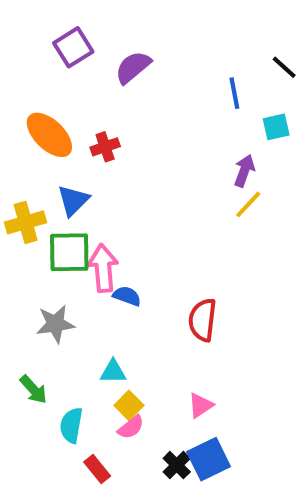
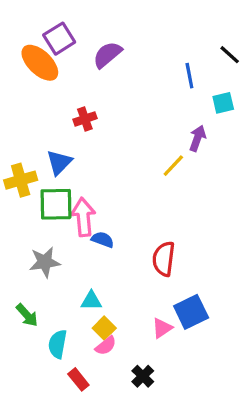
orange ellipse: (49, 135) -> (40, 63), moved
yellow line: (248, 204) -> (173, 166), moved
blue square: (209, 459) -> (191, 312), moved

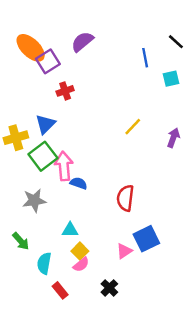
purple square: (59, 39) -> (48, 61), moved
purple arrow: (197, 138) -> (173, 138), moved
green square: (56, 204) -> (43, 156), turned -36

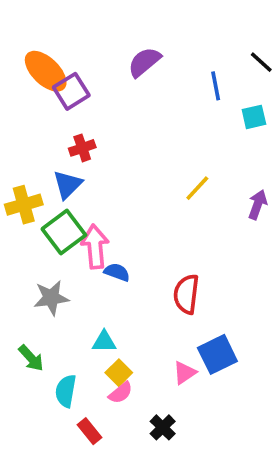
purple semicircle: (82, 42) -> (144, 62), moved
red cross: (65, 91) -> (82, 148), moved

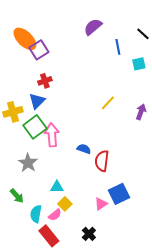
purple semicircle: (144, 62) -> (93, 27), moved
blue semicircle: (117, 272) -> (84, 149), moved
gray star: (51, 298) -> (28, 163), turned -30
pink semicircle: (121, 393) -> (55, 215), moved
red rectangle: (90, 431) -> (49, 236), size x1.5

